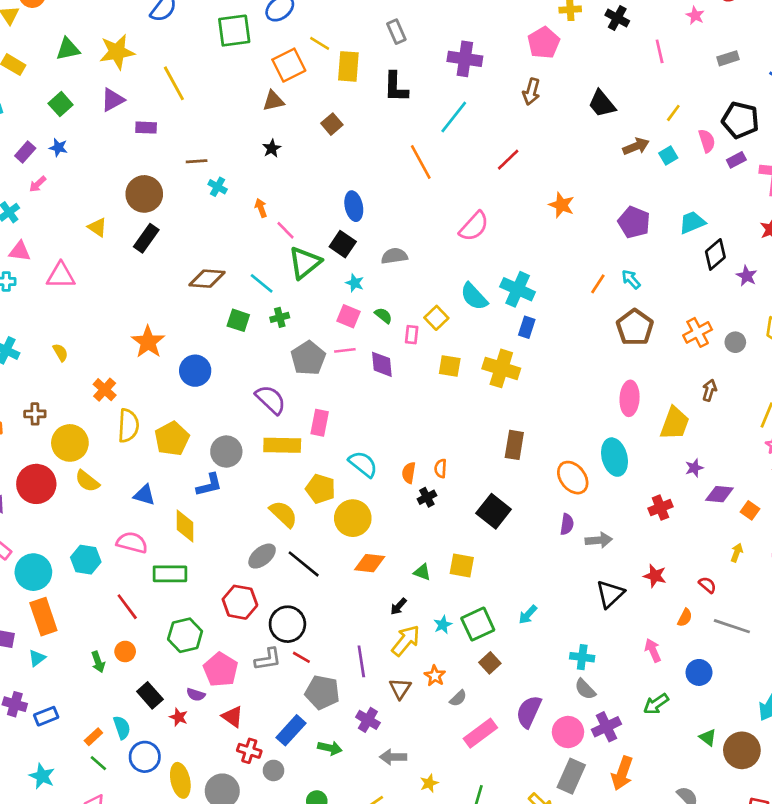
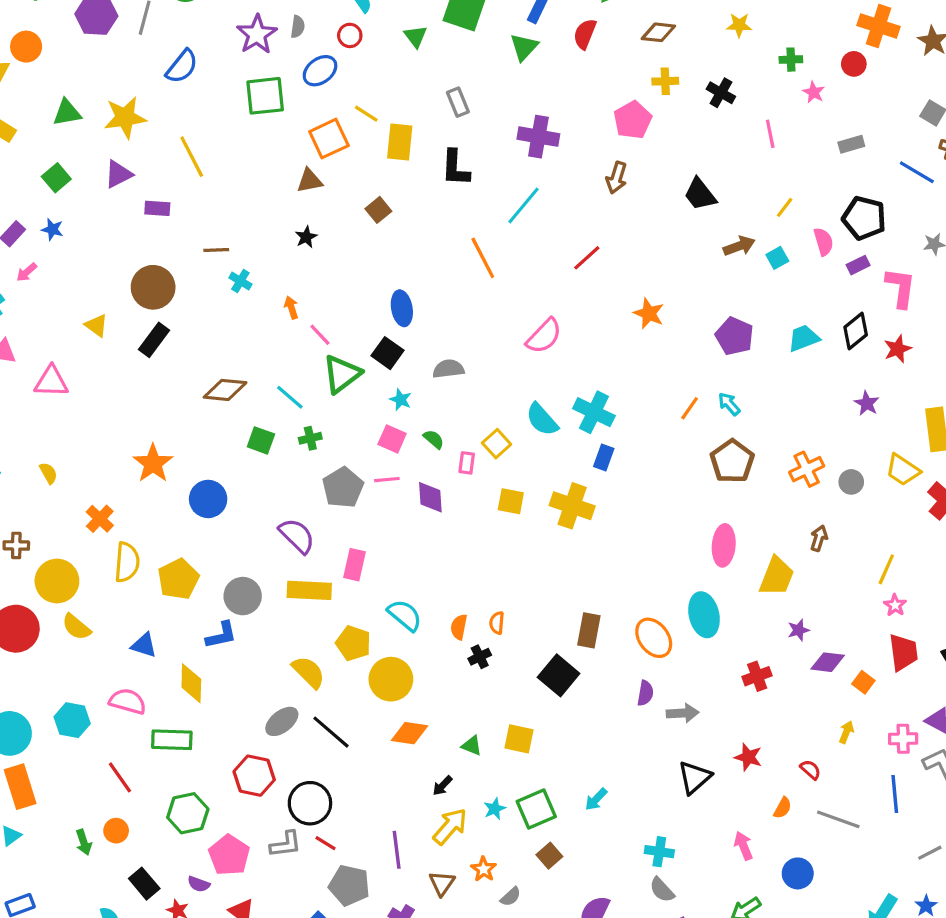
black diamond: (715, 254) -> (856, 331), moved
brown rectangle: (514, 445) -> (589, 630), moved

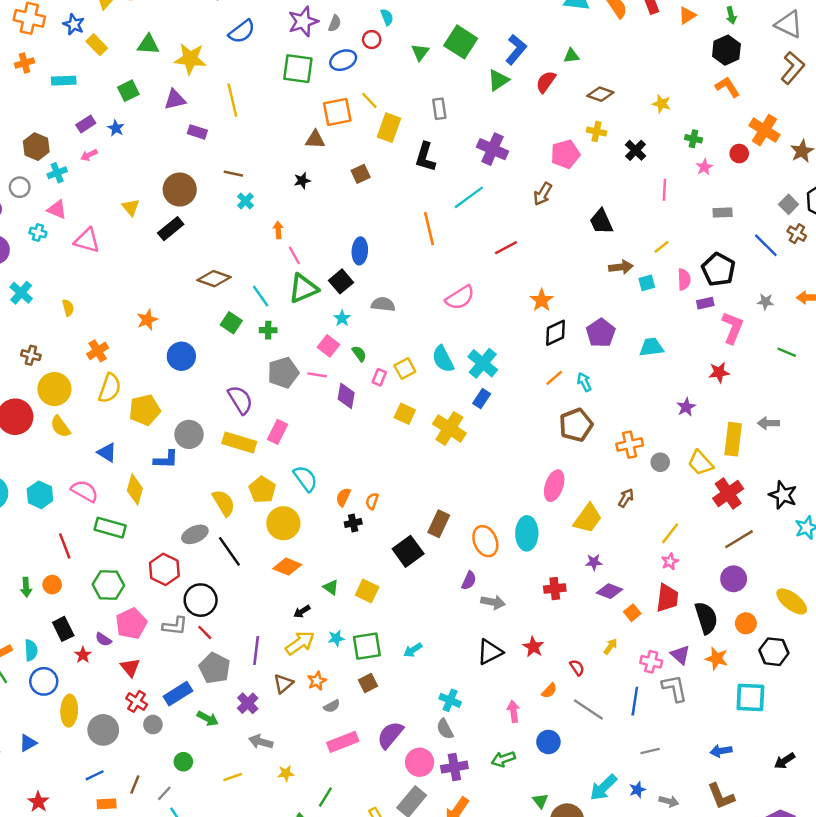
black diamond: (856, 331) -> (556, 333), moved
orange star: (153, 463) -> (147, 320), size x0.7

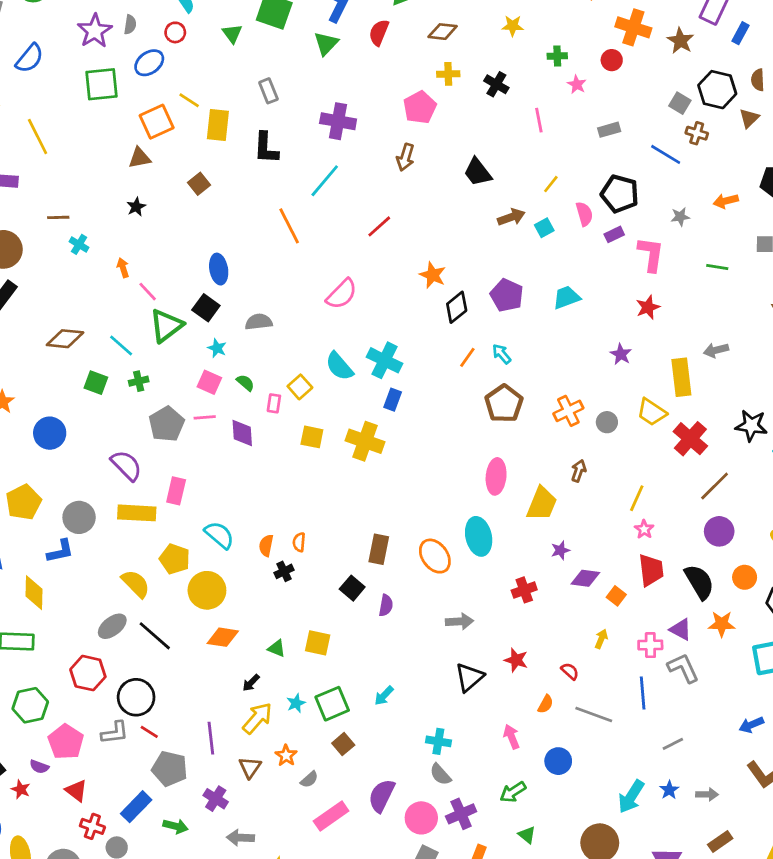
black square: (408, 551) -> (352, 588), size x0.7
purple semicircle: (469, 580) -> (386, 605), moved
green triangle: (540, 801) -> (527, 835), moved

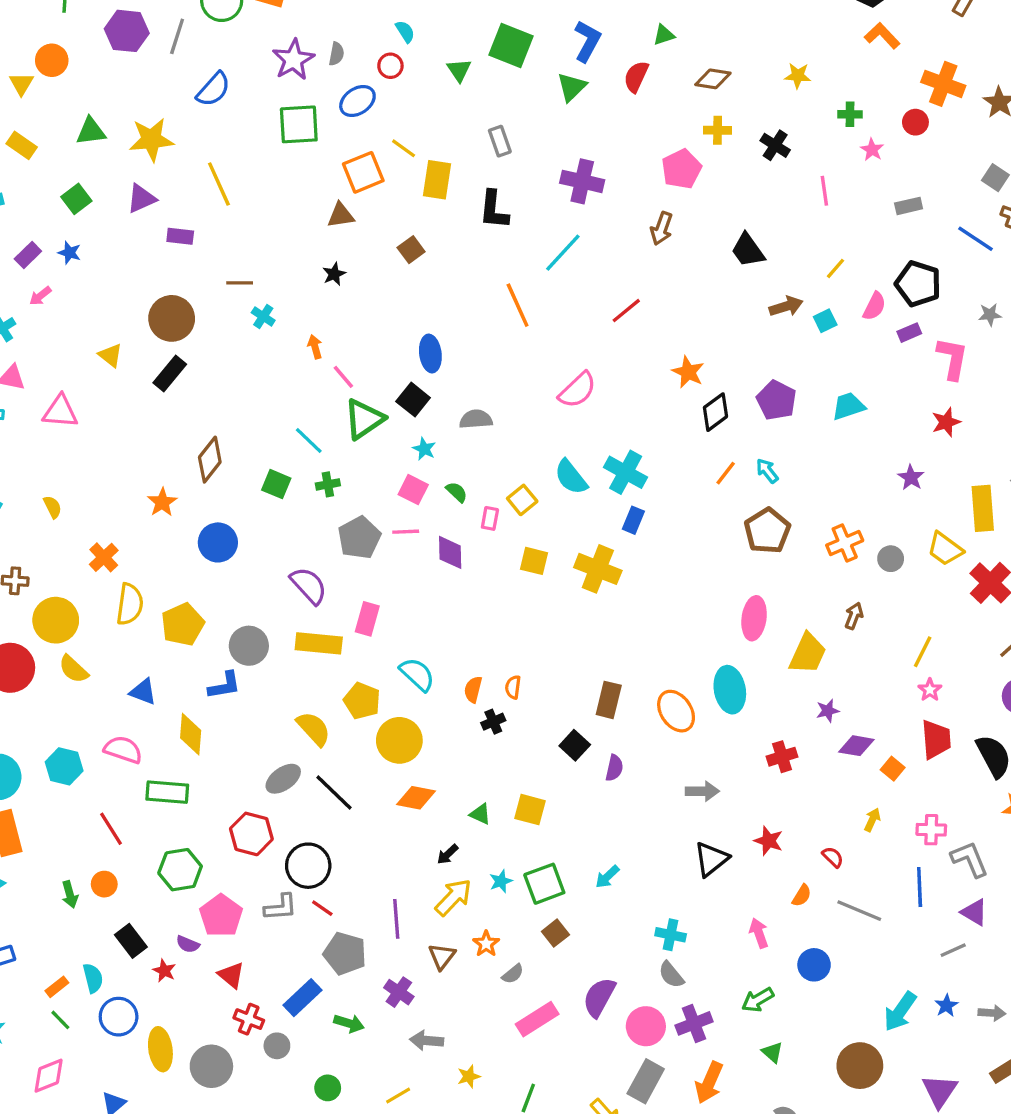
pink semicircle: (584, 214) -> (874, 306), turned 40
brown diamond: (65, 339) -> (210, 460), moved, turned -60
purple triangle: (681, 629) -> (974, 912), moved

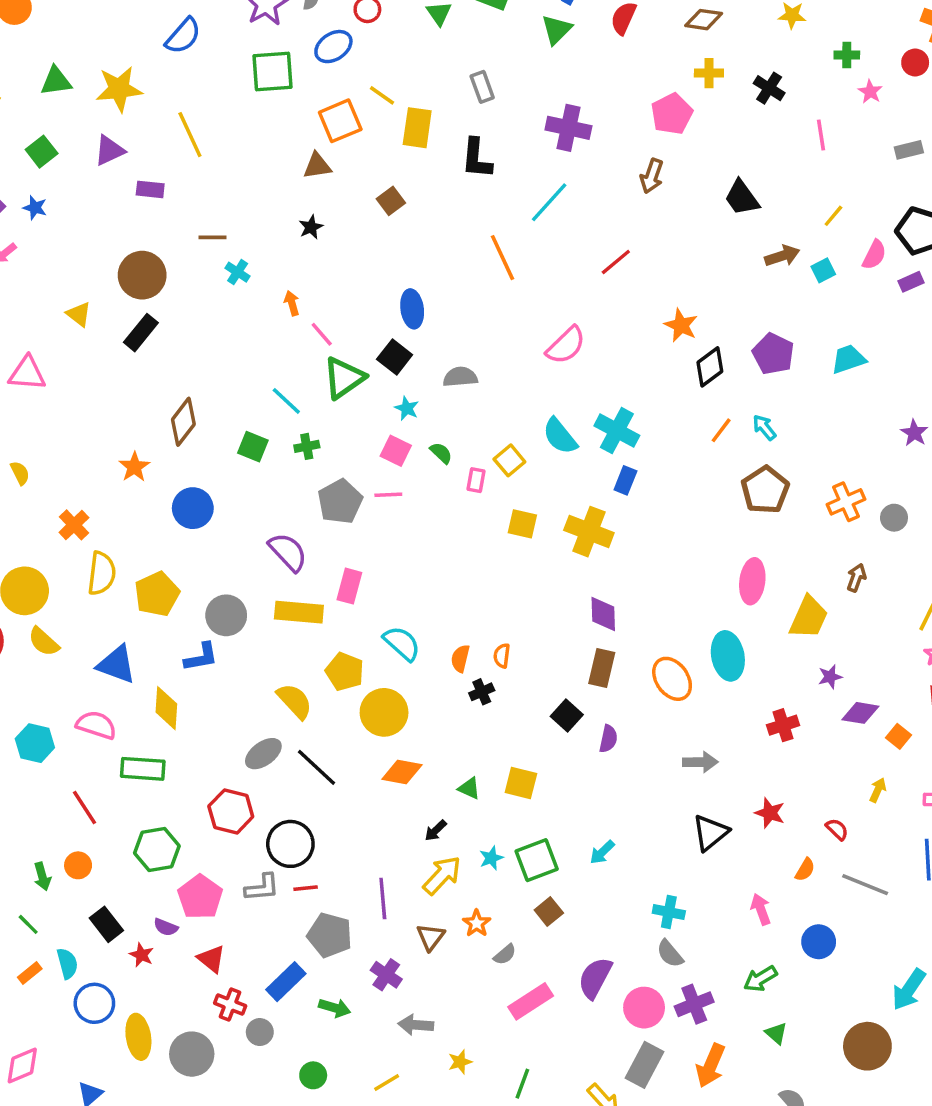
purple diamond: (450, 552) -> (603, 614), moved
blue triangle: (143, 692) -> (117, 665), size x1.4
red line: (322, 908) -> (306, 888), turned -40
green line: (60, 1020) -> (28, 924), moved

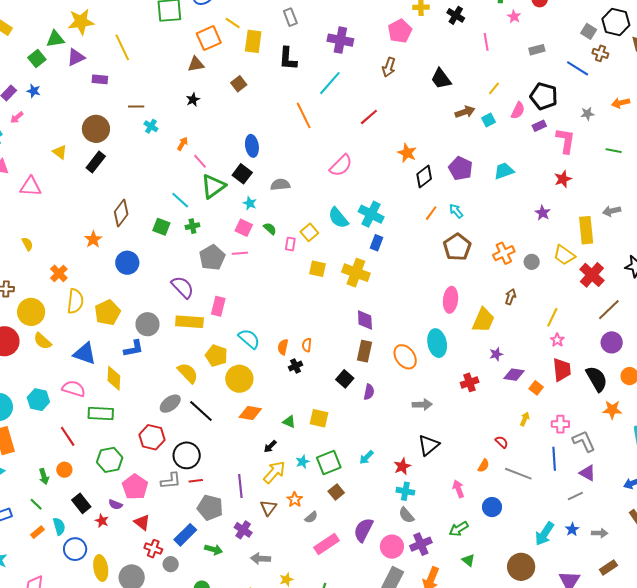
green triangle: (56, 81) -> (55, 39), moved
orange arrow: (292, 303) -> (183, 144), turned 48
red star: (770, 813) -> (402, 466), moved, turned 30

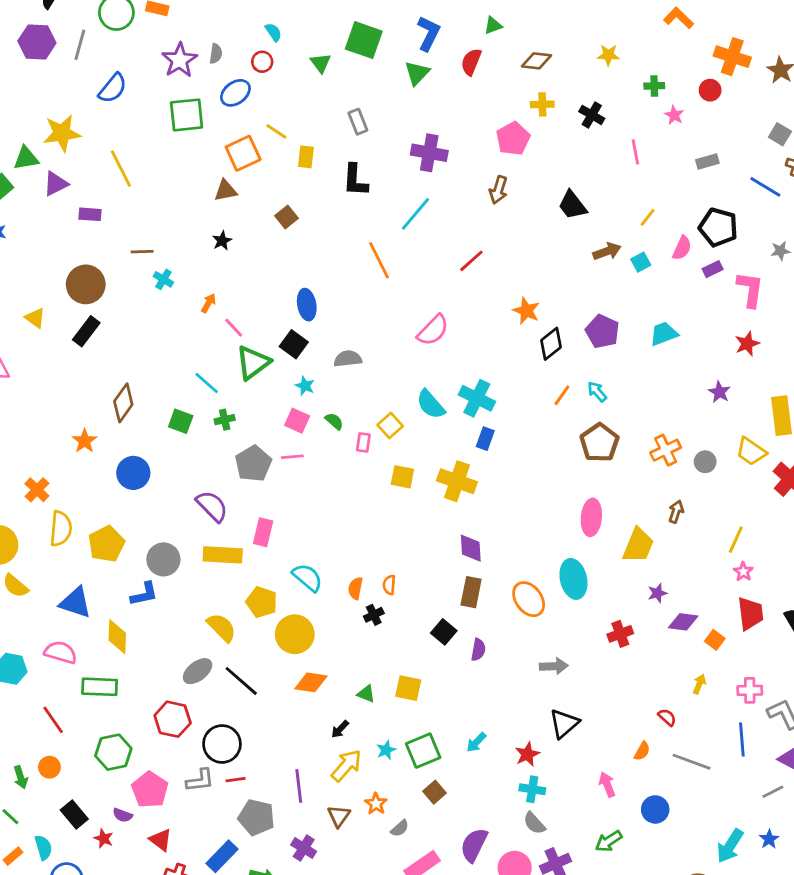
yellow rectangle: (253, 41) -> (306, 157), size x0.7

